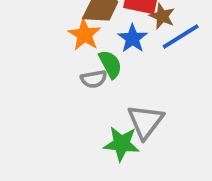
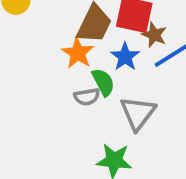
gray triangle: (145, 122) -> (138, 113), moved

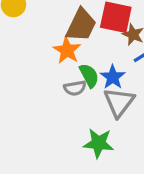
blue star: (125, 57) -> (113, 77), moved

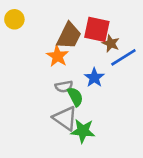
green semicircle: (89, 76) -> (75, 97), moved
gray triangle: (119, 102) -> (65, 118), moved, turned -32

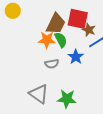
orange star: (58, 56) -> (47, 40), turned -30
green semicircle: (75, 97) -> (61, 40), moved
gray triangle: (65, 118) -> (39, 94), moved

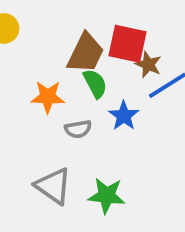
orange star: (47, 40) -> (48, 97), moved

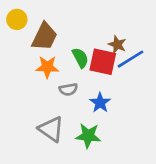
red square: (127, 44) -> (103, 62), moved
brown trapezoid: (86, 53) -> (45, 37), moved
blue star: (124, 116) -> (100, 103), moved

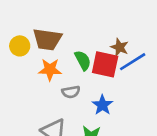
yellow circle: (17, 19) -> (20, 46), moved
brown trapezoid: (45, 37) -> (47, 39), turned 72

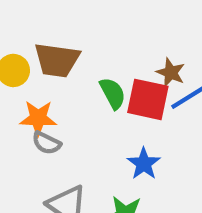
orange star: (50, 70) -> (38, 118), moved
gray semicircle: (71, 92) -> (46, 143), moved, turned 36

